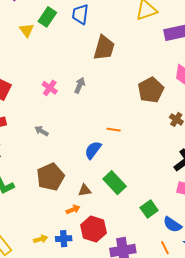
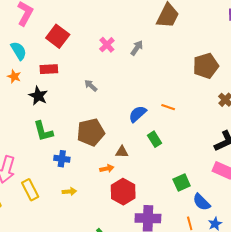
orange line: (114, 130) -> (168, 107), moved
green rectangle: (115, 183) -> (155, 139), moved, size x0.7
blue cross: (64, 239) -> (62, 159), moved

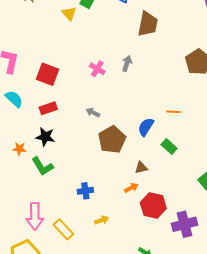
orange star: (14, 76) -> (19, 149), moved
green L-shape: (43, 131) -> (42, 166), moved
brown pentagon: (91, 132) -> (112, 140), moved

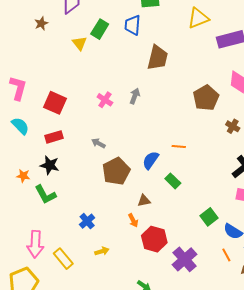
orange arrow: (131, 188) -> (133, 220), turned 88
blue cross: (85, 191) -> (87, 221), turned -35
purple cross: (185, 224) -> (185, 259), turned -30

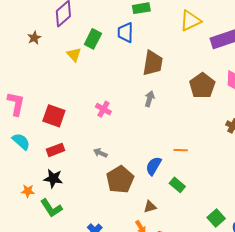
gray arrow: (135, 96) -> (150, 99), moved
brown pentagon: (206, 98) -> (202, 86), moved

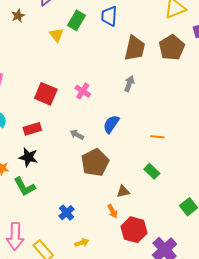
brown pentagon: (202, 86) -> (172, 47), moved
red square: (54, 116) -> (46, 94), moved
blue semicircle: (154, 166) -> (111, 124), moved

